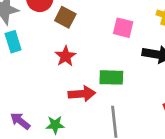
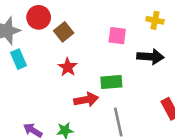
brown square: (65, 17) -> (64, 32), turned 30

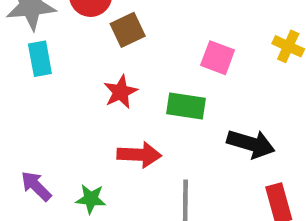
black arrow: (150, 57) -> (251, 144), moved
green rectangle: (111, 82) -> (186, 106), moved

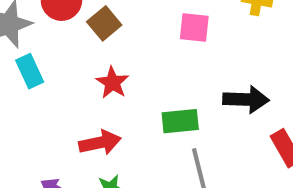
green rectangle: (186, 106) -> (180, 121), moved
red arrow: (139, 155) -> (100, 143), moved

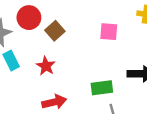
red star: (112, 83) -> (46, 66), moved

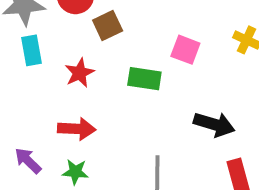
green rectangle: (102, 88) -> (144, 79), moved

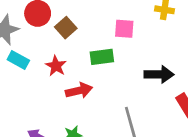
cyan rectangle: (31, 50) -> (18, 60), turned -35
red arrow: (77, 129) -> (79, 91), moved

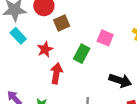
green rectangle: (102, 57) -> (82, 54), turned -72
red arrow: (79, 91) -> (56, 73), turned -84

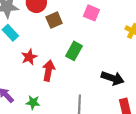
pink square: (105, 38) -> (91, 13), moved
red star: (45, 49) -> (29, 57), moved

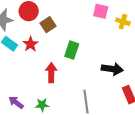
pink square: (91, 13) -> (101, 11), moved
red star: (29, 57) -> (30, 44), moved

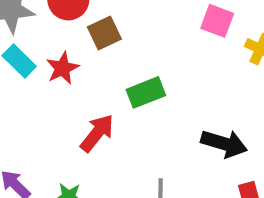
green rectangle: (72, 50) -> (146, 92), turned 42
red arrow: (51, 73) -> (97, 133), turned 30

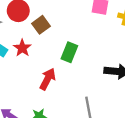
green rectangle: (146, 92) -> (69, 52), turned -36

